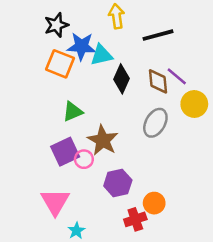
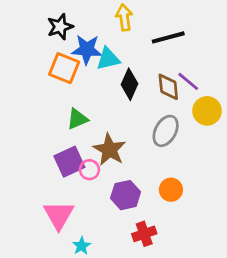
orange circle: (154, 203) -> (171, 190), moved

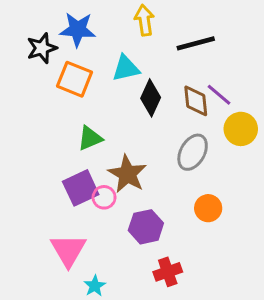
black star: (60, 27) -> (42, 48), moved
blue star: (87, 49) -> (78, 29), moved
orange circle: (171, 190) -> (208, 208), moved

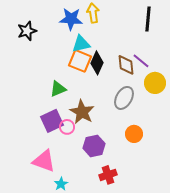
blue star: (78, 29) -> (71, 19), moved
black line: (196, 43) -> (148, 19), moved, turned -70
orange square: (75, 79) -> (80, 61), moved
pink triangle: (68, 250) -> (44, 161), turned -40

